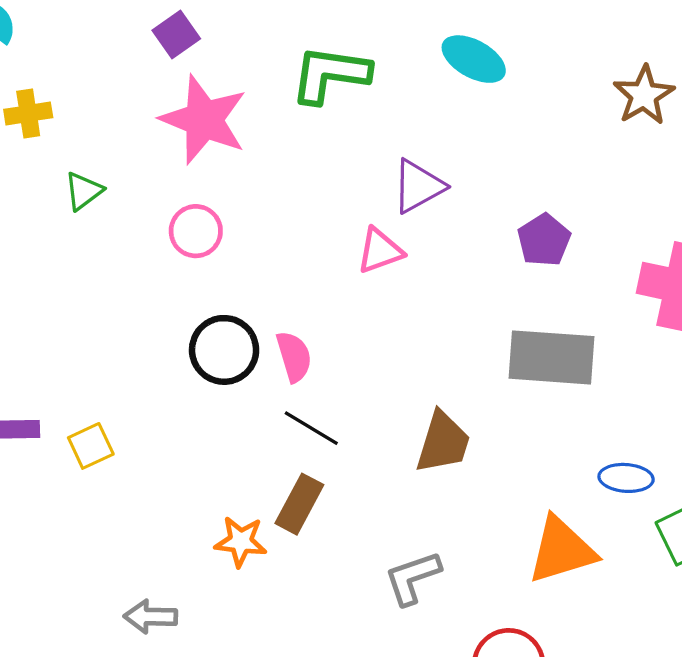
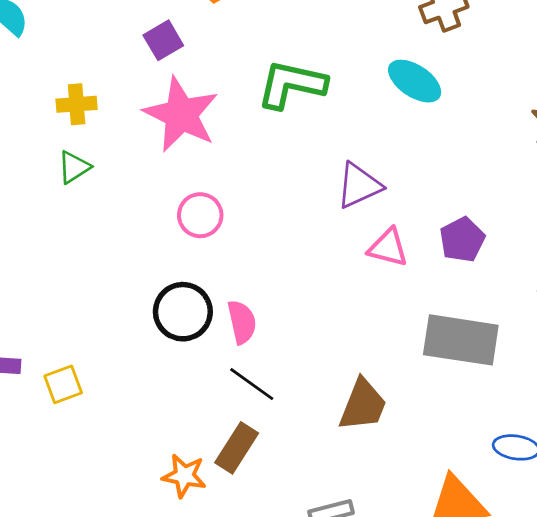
yellow cross: (28, 113) -> (77, 104), moved
pink circle: (196, 231) -> (200, 215), moved
pink triangle: (380, 251) -> (388, 248), moved, turned 30

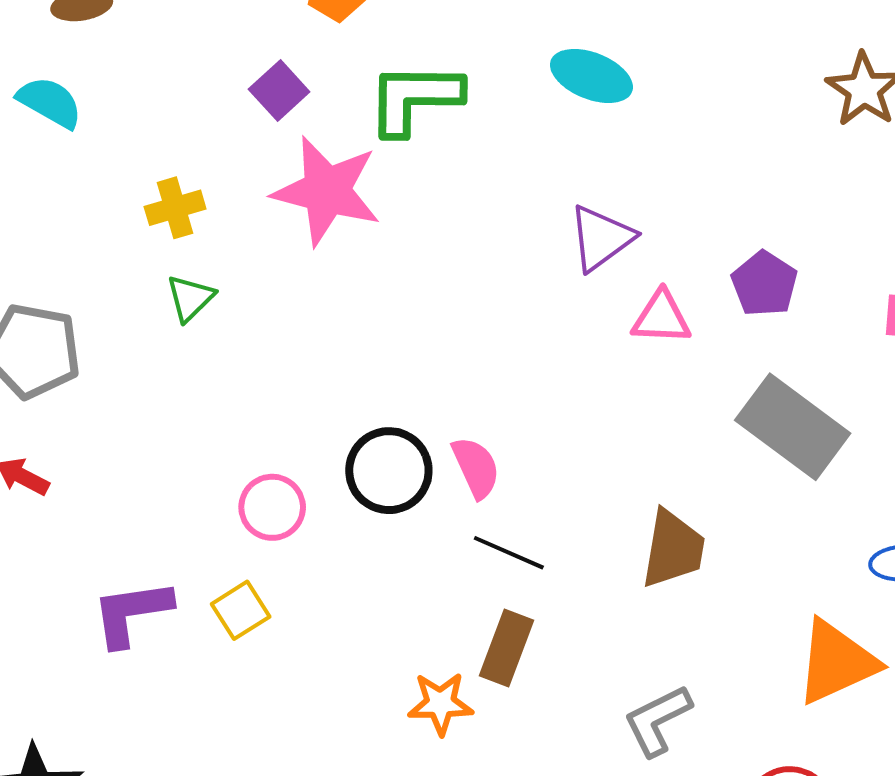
cyan ellipse: (415, 81) -> (591, 76), moved
green L-shape: (292, 84) -> (414, 98), moved
pink circle: (200, 215) -> (272, 507), moved
gray rectangle: (461, 340) -> (793, 427), turned 40

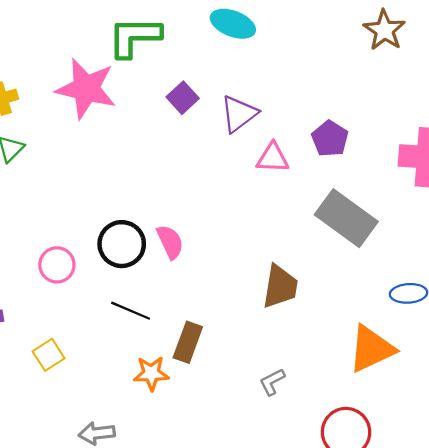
purple square: (279, 91) -> (183, 98), moved
black line: (509, 553) -> (131, 311), moved
yellow square: (241, 610) -> (49, 355), moved
gray L-shape: (658, 720) -> (272, 382), size x0.7

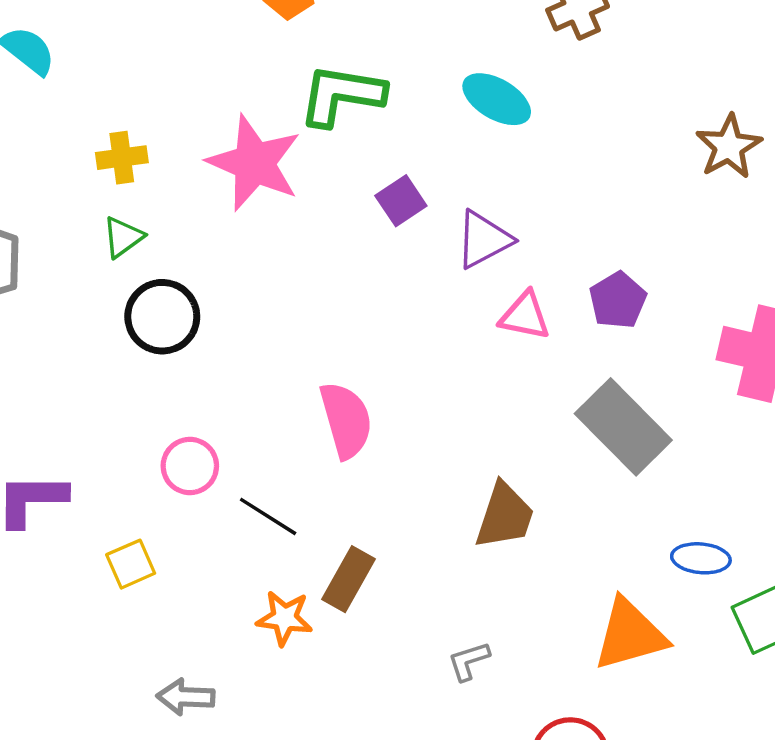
pink semicircle: (170, 242) -> (346, 420), size x1.4
black circle: (122, 244) -> (162, 317), moved
pink circle: (57, 265) -> (190, 466), moved

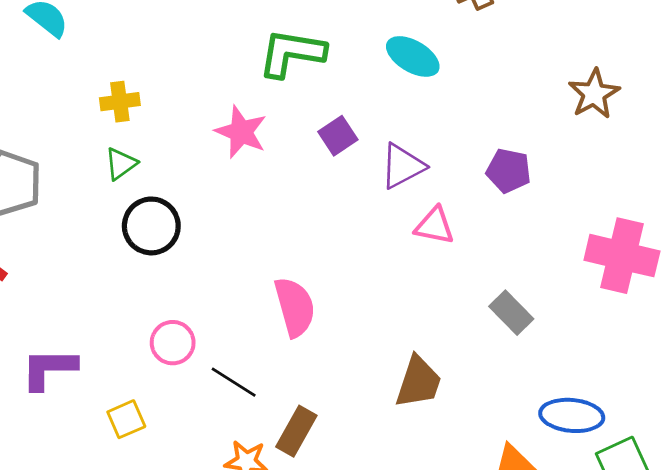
pink star: (254, 163) -> (241, 132), moved, size x0.7
purple pentagon: (618, 300) -> (509, 171), moved, turned -30
gray rectangle: (623, 427) -> (511, 313), size x0.6
blue ellipse: (701, 558) -> (572, 415), size x1.4

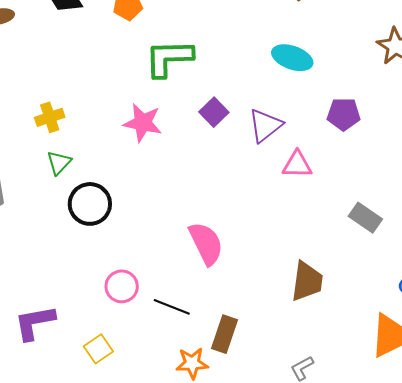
cyan ellipse: (413, 56) -> (292, 58), moved

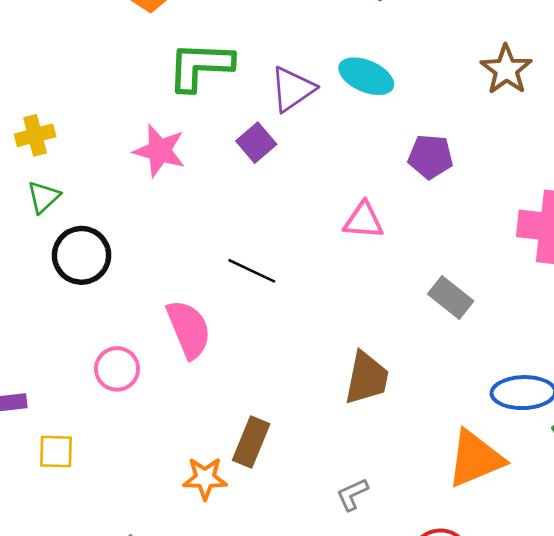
purple triangle: (265, 125) -> (292, 89), moved
pink semicircle: (206, 243) -> (189, 329), moved
black line: (172, 307) -> (252, 271), moved
yellow square: (98, 349) -> (56, 451), moved, turned 32

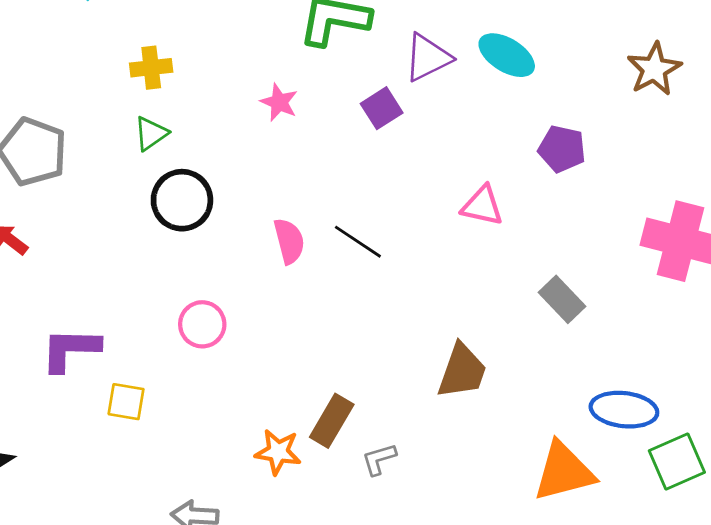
pink star: (159, 151) -> (279, 102), size x0.7
pink semicircle: (189, 329) -> (289, 241), moved, size x0.7
gray L-shape: (352, 494) -> (379, 459), moved

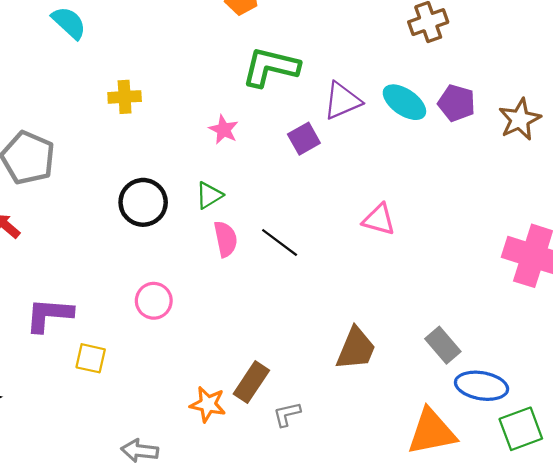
green triangle: (151, 134) -> (209, 195), moved
purple pentagon: (562, 149) -> (457, 103), moved
gray rectangle: (562, 299) -> (443, 345), moved

